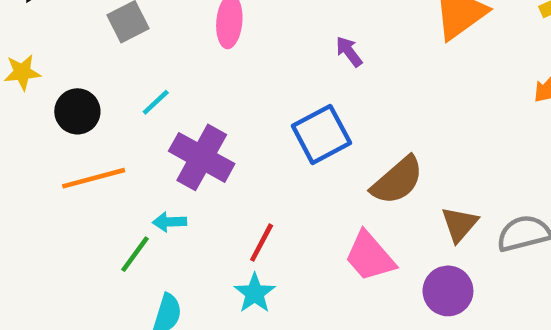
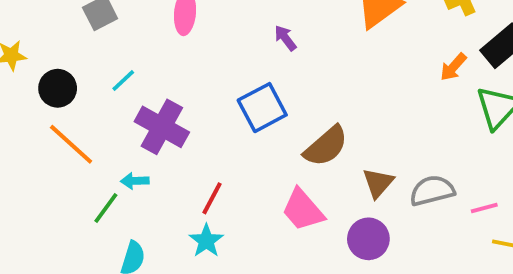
orange line: (94, 178) -> (71, 144), turned 57

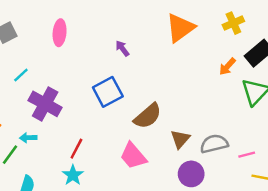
purple circle: (368, 239) -> (191, 174), moved

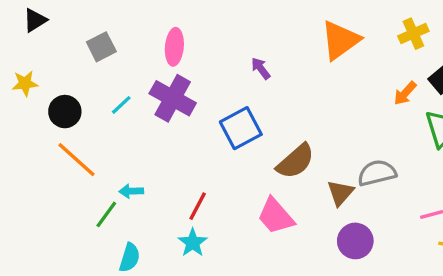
purple cross: (45, 104) -> (173, 98), moved
gray semicircle: (214, 144) -> (377, 173), moved

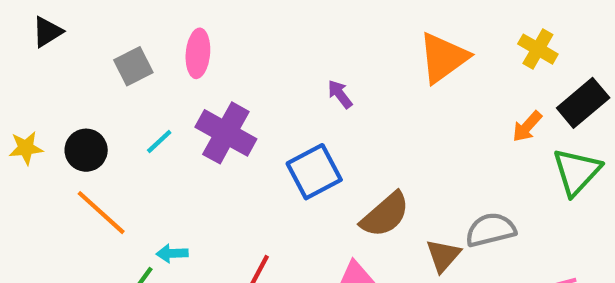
yellow cross: (413, 34) -> (538, 49), turned -36
pink ellipse: (174, 47) -> (198, 53), moved
yellow star: (25, 83) -> (26, 148), moved

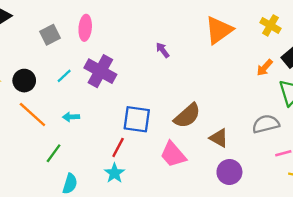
blue square: (314, 172) -> (137, 119), moved, turned 36
gray semicircle: (491, 230) -> (266, 124), moved
cyan arrow: (172, 253) -> (71, 117), moved
brown triangle: (443, 256) -> (219, 138), turned -42

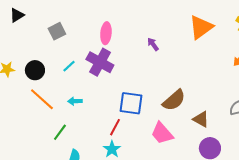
pink ellipse: (85, 28) -> (106, 33), moved

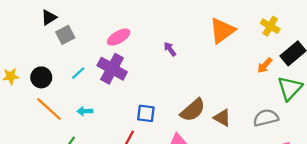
black triangle: (17, 15) -> (49, 17), moved
pink ellipse: (106, 33) -> (119, 37), turned 55
blue square: (131, 103) -> (146, 113), size x0.7
brown triangle: (201, 119) -> (222, 118), moved

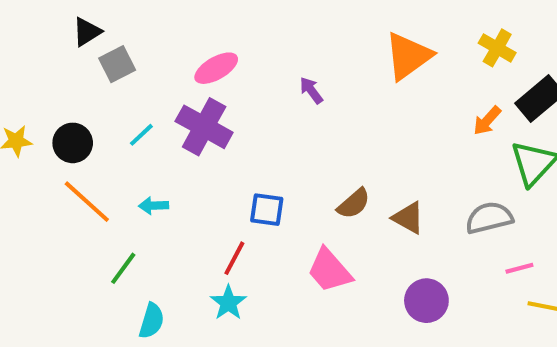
brown semicircle: (193, 110) -> (354, 204), size x0.7

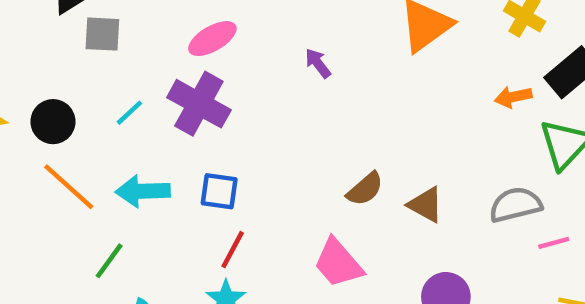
gray square: (117, 64) -> (102, 34), turned 30
orange arrow: (487, 121) -> (513, 97), turned 36
cyan arrow: (154, 206) -> (143, 191), size x1.6
blue square: (267, 210) -> (219, 191), moved
pink line: (519, 268) -> (554, 243), moved

